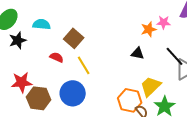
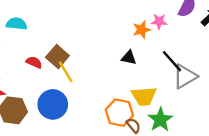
brown square: (74, 38) -> (57, 56), moved
yellow trapezoid: (151, 86) -> (144, 96), turned -140

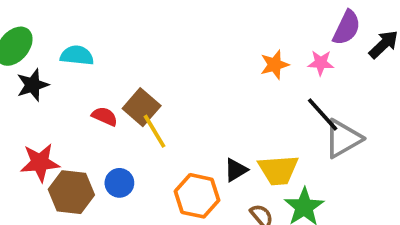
pink star: (159, 21) -> (321, 63), moved
black triangle: (129, 58) -> (236, 170), moved, turned -42
blue circle: (53, 104) -> (119, 183), moved, size x0.6
orange hexagon: (119, 113) -> (197, 196), moved

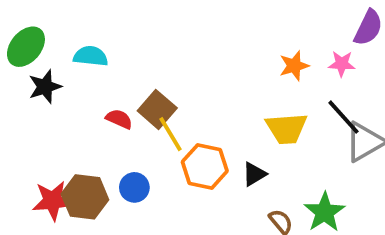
red star: (40, 163) -> (53, 201), moved
yellow trapezoid: (278, 170) -> (287, 128), moved
orange hexagon: (197, 196) -> (205, 166), moved

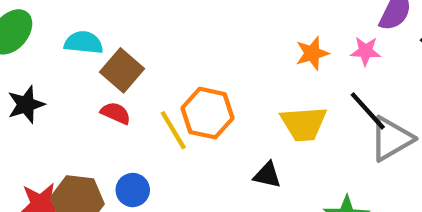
black star: (45, 87) -> (26, 105), moved
brown square: (157, 109) -> (122, 70), moved
orange hexagon: (205, 166) -> (207, 113), moved
black triangle: (254, 174) -> (267, 175), turned 44

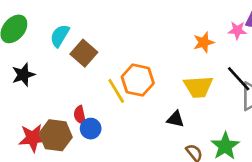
cyan semicircle: (84, 43) -> (60, 36), turned -65
pink star: (366, 51) -> (237, 30), moved
red semicircle: (116, 113) -> (80, 115), moved, turned -126

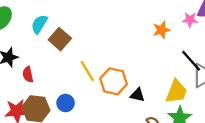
orange hexagon: (138, 80) -> (113, 81), moved
yellow trapezoid: (198, 87) -> (176, 92), moved, turned -65
red semicircle: (80, 115) -> (28, 74), moved

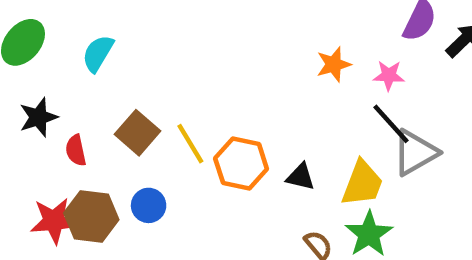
pink star: (190, 20) -> (389, 75), moved
brown square: (60, 39) -> (138, 133), moved
black triangle: (137, 95) -> (301, 177), moved

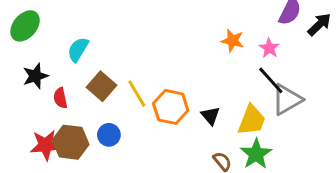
cyan semicircle: (98, 53) -> (78, 49), moved
orange star: (334, 64) -> (233, 41), turned 30
pink star: (389, 75) -> (269, 48), turned 30
black triangle: (301, 177) -> (210, 116), turned 36

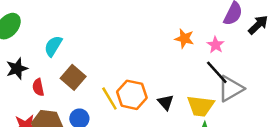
yellow line: (137, 94) -> (109, 99), moved
yellow trapezoid: (252, 120) -> (201, 106), turned 76

